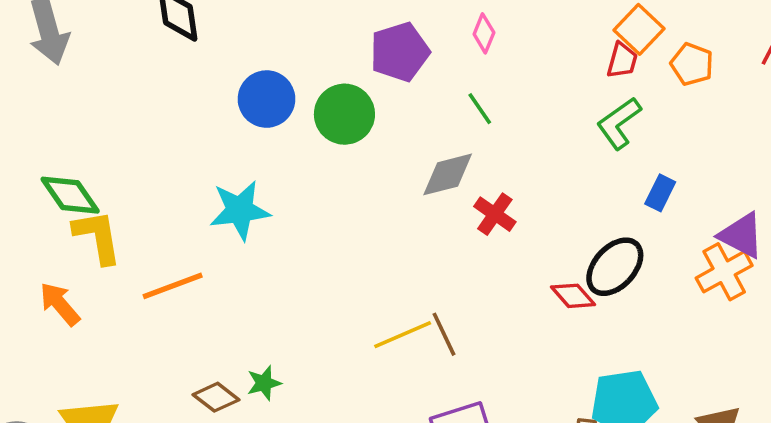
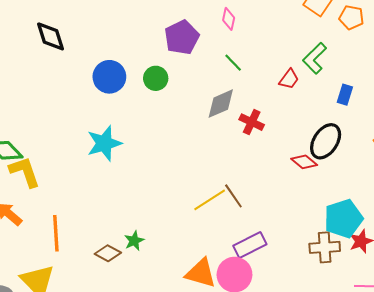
red trapezoid: (622, 60) -> (289, 79), moved, turned 30
green circle: (344, 114) -> (156, 78), size x0.7
orange line: (173, 286) -> (56, 233), moved, turned -64

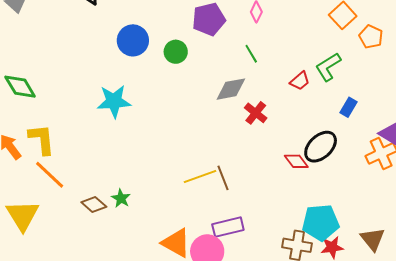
yellow L-shape: (25, 172) -> (42, 139), moved
orange line: (56, 233) -> (50, 175), turned -56
green star: (134, 241) -> (121, 198), turned -30

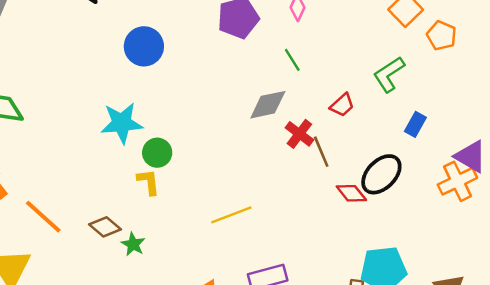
green circle: (176, 52) -> (157, 153), moved
red trapezoid: (300, 81) -> (342, 105), moved
yellow L-shape: (42, 139) -> (148, 182), moved, size x0.7
brown line: (223, 178) -> (321, 152), moved
brown diamond: (94, 205) -> (105, 227), moved

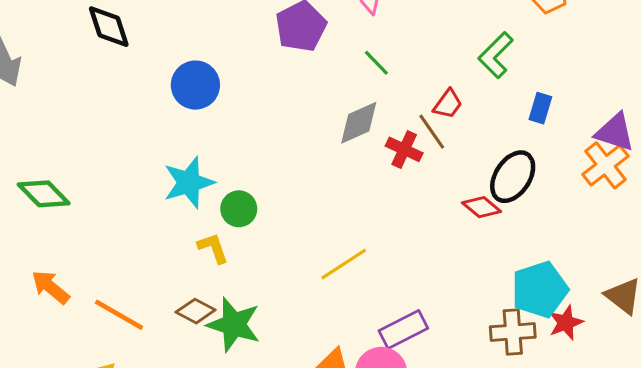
brown line: (321, 152) -> (432, 132), moved
yellow L-shape: (148, 182) -> (213, 248), moved
green star: (133, 244) -> (234, 325), size x1.8

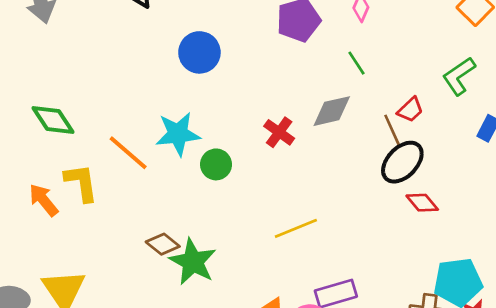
red cross: (404, 149) -> (279, 132), moved
black ellipse: (513, 177) -> (402, 162), moved
yellow L-shape: (213, 248) -> (81, 183), moved, size x1.4
orange line: (119, 315) -> (128, 153), moved

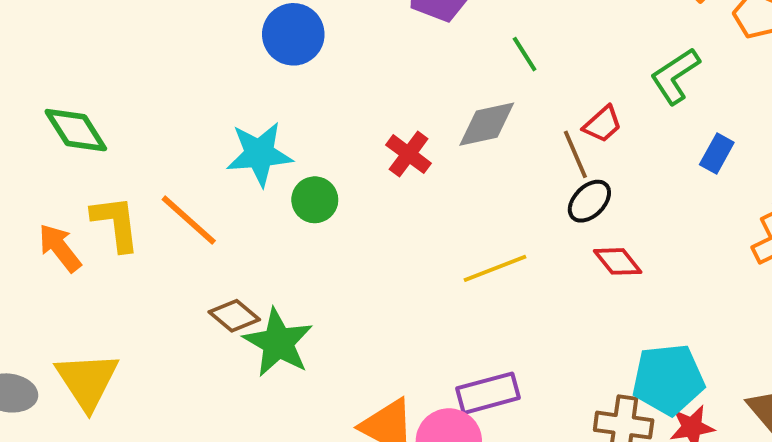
orange line: (128, 153) -> (189, 220), moved
black ellipse: (402, 162) -> (589, 201), size x0.7
yellow line: (296, 228) -> (495, 268), moved

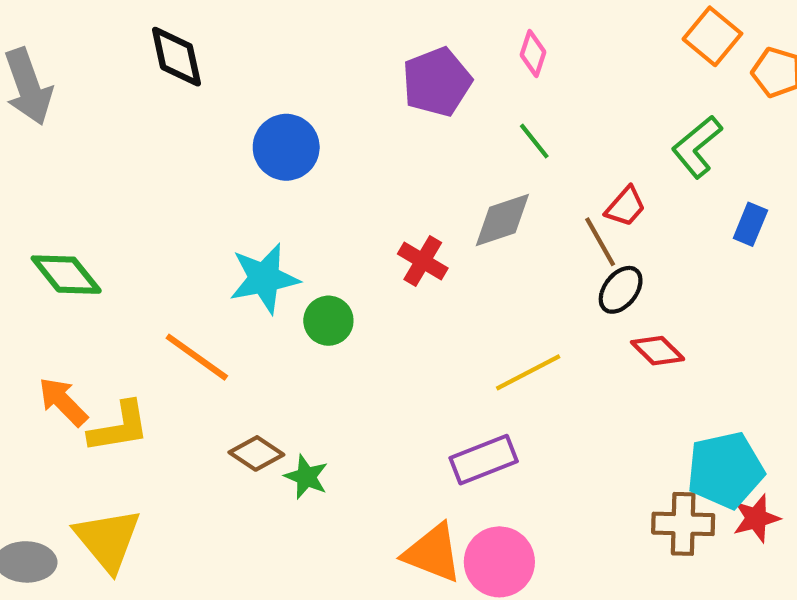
yellow L-shape: (116, 223) -> (119, 427), moved, turned 94
green star: (278, 343) -> (306, 477), size x0.6
purple rectangle: (488, 393) -> (484, 460), moved

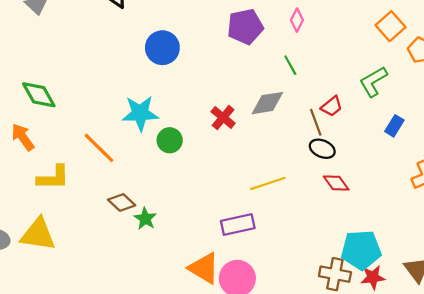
black ellipse: (621, 290) -> (322, 149), turned 65
orange arrow: (63, 402) -> (23, 137), moved
yellow triangle: (108, 540) -> (38, 234), turned -51

